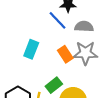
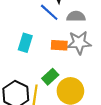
orange rectangle: (65, 54) -> (59, 45), turned -49

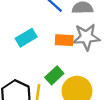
cyan rectangle: (25, 43) -> (26, 38), turned 42

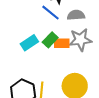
green rectangle: (54, 75) -> (50, 40), moved

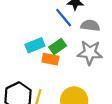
orange rectangle: (62, 43) -> (50, 59), moved

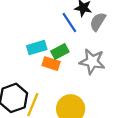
gray semicircle: (90, 26) -> (98, 22), moved, turned -72

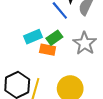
gray star: (92, 61) -> (85, 43), turned 30

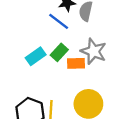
orange rectangle: (48, 50) -> (76, 63), moved

